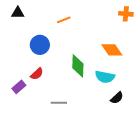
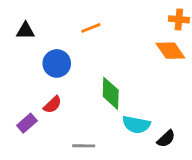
black triangle: (18, 13) -> (26, 31), moved
orange diamond: (112, 50) -> (170, 51), moved
cyan semicircle: (105, 77) -> (136, 125), moved

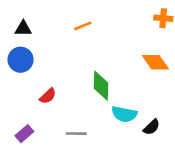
orange diamond: (170, 51) -> (155, 62), moved
blue circle: (57, 63) -> (21, 60), moved
purple rectangle: (27, 123) -> (24, 134), moved

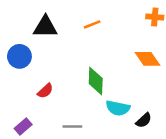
orange line: (83, 26) -> (92, 24), moved
black triangle: (23, 29) -> (45, 27), moved, size x1.5

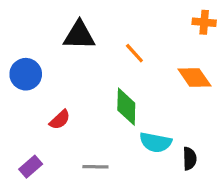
orange line: (92, 24) -> (134, 53), moved, turned 70
black triangle: (45, 27) -> (79, 35), moved
black semicircle: (144, 120) -> (190, 159), turned -49

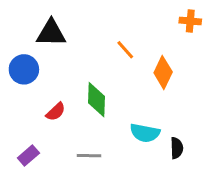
black triangle: (79, 35) -> (51, 33), moved
orange diamond: (194, 77) -> (163, 72), moved, turned 60
green diamond: (126, 107) -> (96, 100), moved

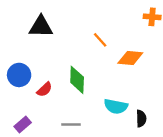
blue circle: (24, 69) -> (19, 75), moved
orange diamond: (163, 72) -> (130, 58), turned 70

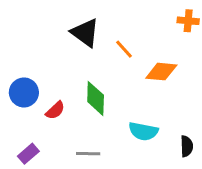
black triangle: (41, 27) -> (85, 33), moved, turned 35
black semicircle: (141, 118) -> (187, 146), moved

